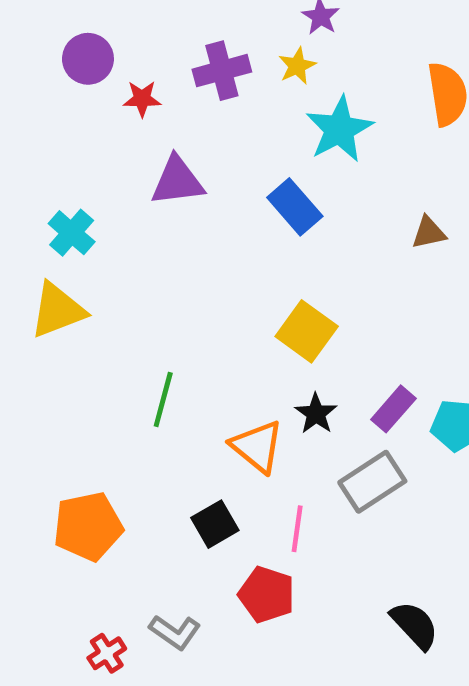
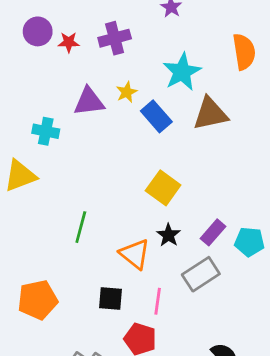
yellow star: (297, 66) -> (127, 92), moved
red star: (142, 99) -> (69, 42), moved
cyan cross: (72, 233) -> (46, 131), moved, turned -30
brown triangle: (429, 233) -> (210, 114), moved, size x1.8
black square: (215, 524) -> (110, 299), turned 35

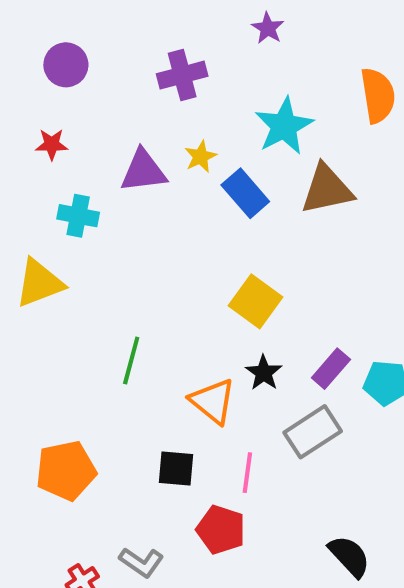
red star: (69, 42) -> (52, 144), moved

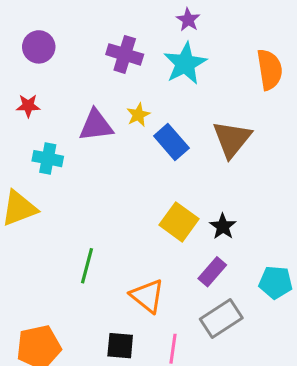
purple cross: (182, 75) -> (125, 54), turned 32
cyan star: (284, 126) -> (185, 64), moved
brown triangle: (327, 189) -> (232, 139), turned -39
purple rectangle: (331, 369) -> (212, 272), moved
black star: (264, 373) -> (223, 226), moved

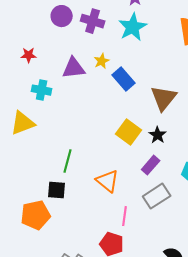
purple circle: (39, 47) -> (62, 16), moved
brown triangle: (232, 139) -> (164, 98), moved
black square: (120, 346) -> (57, 190), moved

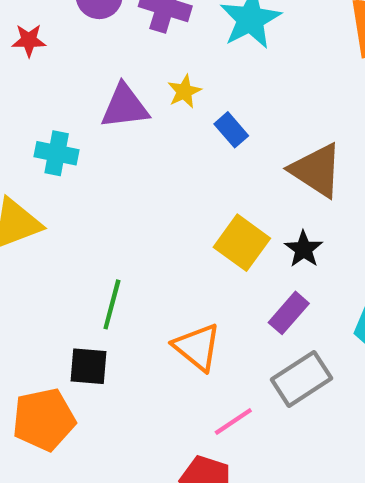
red star: (29, 55) -> (29, 40), moved
blue rectangle: (124, 79) -> (231, 130), size x0.7
brown triangle: (164, 98) -> (316, 170), turned -36
pink line: (125, 216) -> (233, 422), turned 48

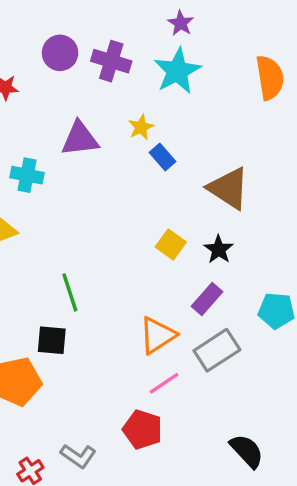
yellow star: (184, 91) -> (141, 127), moved
yellow square: (242, 243) -> (171, 244), size x0.7
green line: (112, 304) -> (70, 292), turned -33
orange triangle: (197, 347) -> (157, 335), moved, turned 48

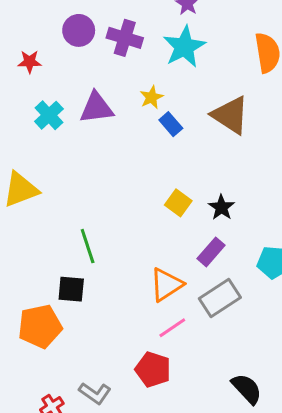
cyan cross: (27, 175) -> (49, 115), moved, turned 36
brown triangle: (229, 188) -> (230, 115), moved

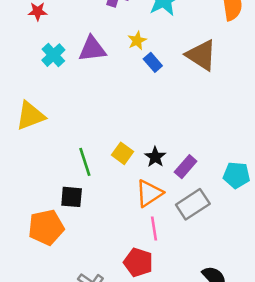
yellow square: (178, 203) -> (122, 153), moved
black star: (221, 207) -> (155, 157), moved
pink line: (172, 328) -> (154, 228), turned -65

